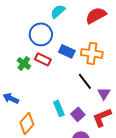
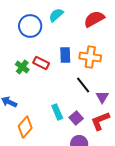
blue circle: (41, 34) -> (30, 26), moved
blue rectangle: (67, 51) -> (65, 55), turned 63

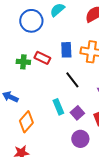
green cross: (22, 67) -> (23, 62), turned -32
black line: (83, 85) -> (72, 80), moved

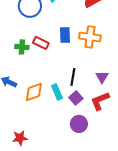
black line: (72, 80) -> (73, 77), moved, turned 48
orange diamond: (26, 122) -> (34, 92), moved, turned 30

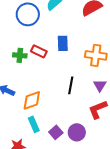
orange cross: (90, 37) -> (96, 55), moved
cyan rectangle: (57, 92) -> (34, 124), moved
purple square: (76, 98) -> (56, 132), moved

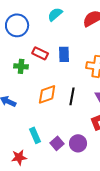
blue circle: (28, 14) -> (17, 25), moved
red rectangle: (39, 51) -> (40, 53), moved
orange diamond: (32, 100) -> (47, 94), moved

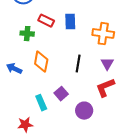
orange diamond: (47, 94) -> (41, 62), moved, turned -60
purple square: (57, 143) -> (61, 94), moved

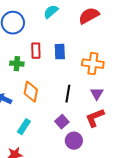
red rectangle: (46, 21) -> (36, 51), turned 63
purple square: (61, 94) -> (62, 122), moved
cyan rectangle: (41, 103) -> (24, 127), moved, turned 56

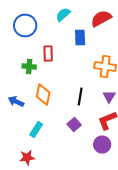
blue rectangle: (60, 52) -> (80, 38), moved
purple circle: (74, 141) -> (102, 144), moved

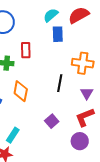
cyan semicircle: (63, 14) -> (51, 15), moved
black line: (80, 96) -> (60, 83), moved
cyan rectangle: (36, 130) -> (13, 135), moved

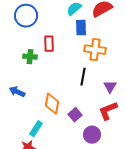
orange cross: (83, 63) -> (95, 50), moved
orange diamond: (21, 91) -> (52, 104), moved
purple circle: (80, 141) -> (92, 135), moved

